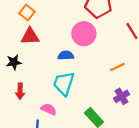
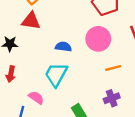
pink circle: (84, 34) -> (98, 39), moved

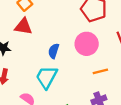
blue semicircle: (63, 47) -> (54, 51), turned -80

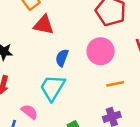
red triangle: (23, 26) -> (44, 25), moved

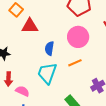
orange line: (115, 84) -> (75, 63), moved
pink semicircle: (29, 112) -> (22, 91), moved

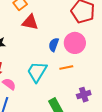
blue semicircle: (49, 48) -> (54, 45), moved

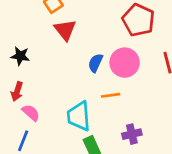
red triangle: (30, 22) -> (65, 30), turned 36
cyan trapezoid: (37, 72) -> (79, 116), moved, turned -40

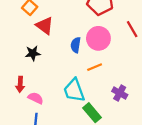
black star: (20, 56) -> (33, 53), moved
purple cross: (132, 134) -> (120, 93), turned -32

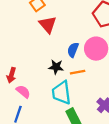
black star: (33, 53) -> (56, 67), moved
orange line: (95, 67) -> (78, 72), moved

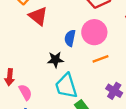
orange line: (78, 72) -> (100, 59), moved
pink semicircle: (23, 92) -> (25, 92), turned 32

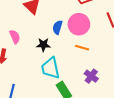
orange line: (100, 59) -> (82, 48), turned 32
pink semicircle: (25, 92) -> (15, 37), moved

